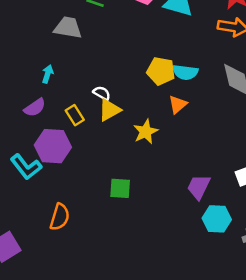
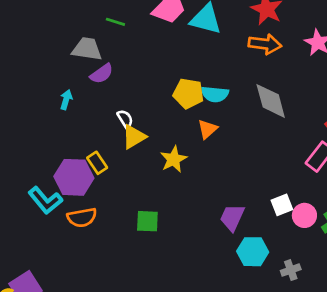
white semicircle: (102, 93) -> (125, 119), turned 30
purple semicircle: (35, 108) -> (102, 74), moved
yellow rectangle: (75, 115) -> (97, 163), moved
orange semicircle: (60, 217) -> (82, 217), moved, turned 64

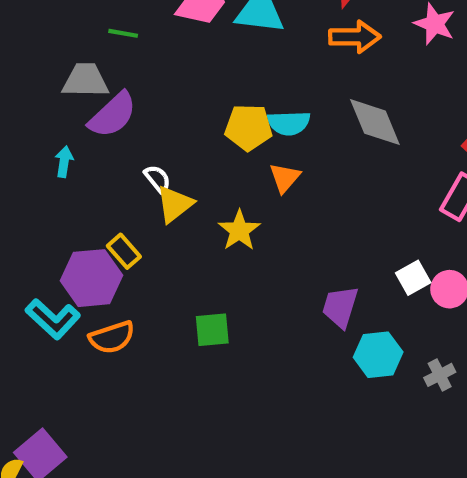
purple semicircle: (102, 74) -> (113, 115), size x1.4

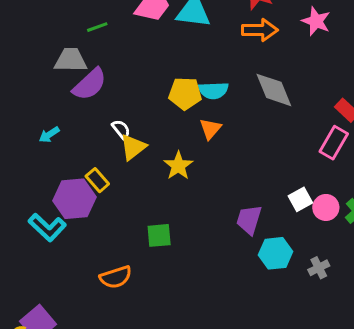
green line: (123, 33) -> (97, 27), turned -30
cyan arrow: (64, 162) -> (49, 135), moved, turned -132
orange semicircle: (112, 337) -> (116, 277), moved

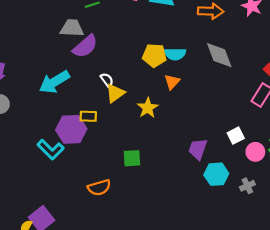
cyan arrow: (49, 135) -> (54, 82), size x2.0
yellow rectangle: (97, 180) -> (88, 116), turned -49
pink circle: (326, 207) -> (255, 152), moved

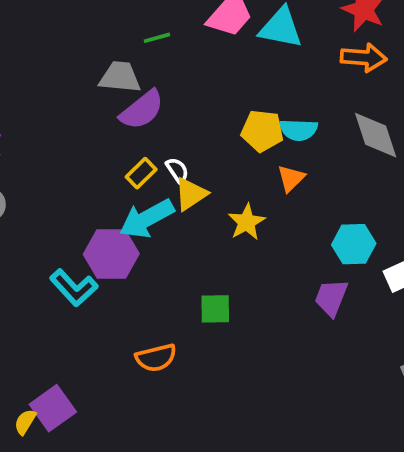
cyan arrow: (54, 82) -> (147, 219), moved
yellow rectangle: (88, 116) -> (141, 173), moved, turned -49
cyan hexagon: (216, 174) -> (354, 244), moved

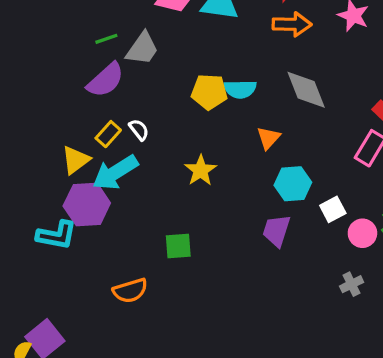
green line: (157, 38) -> (106, 39), moved
gray trapezoid: (120, 77) -> (142, 49), moved, turned 123
orange triangle: (291, 178) -> (268, 138), moved
yellow triangle: (191, 194) -> (76, 160), moved
cyan L-shape: (74, 288) -> (57, 235), turned -33

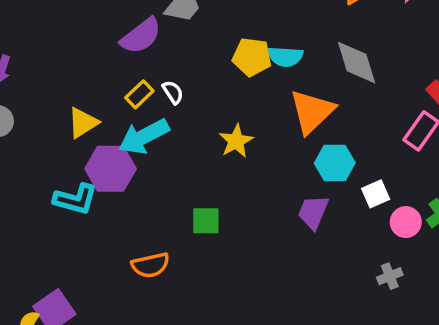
orange triangle: (268, 138) -> (312, 111), size x1.8
yellow triangle: (76, 160) -> (83, 123), moved

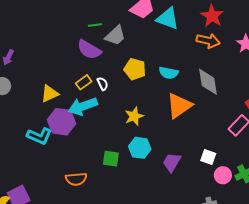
purple semicircle: (141, 36) -> (89, 50), turned 60
yellow pentagon: (252, 57) -> (135, 69), moved
cyan hexagon: (335, 163) -> (140, 148), moved
white square: (376, 194) -> (208, 157), turned 35

